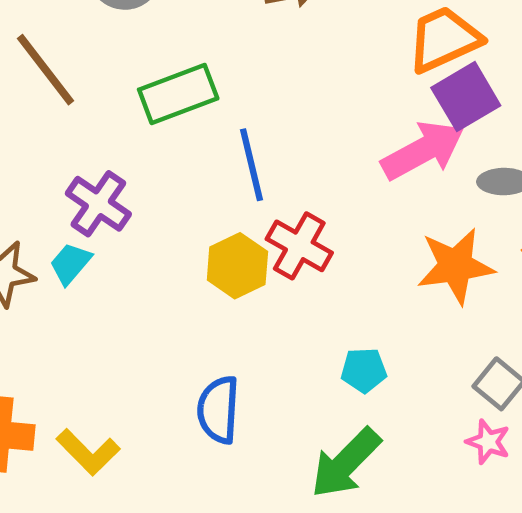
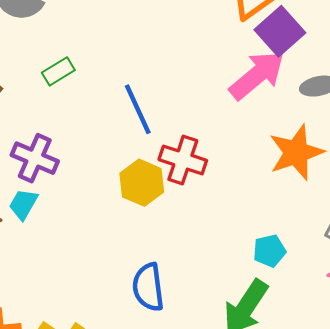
green rectangle: (178, 94) -> (58, 71), moved, size x0.6
cyan pentagon: (364, 370) -> (269, 251), moved

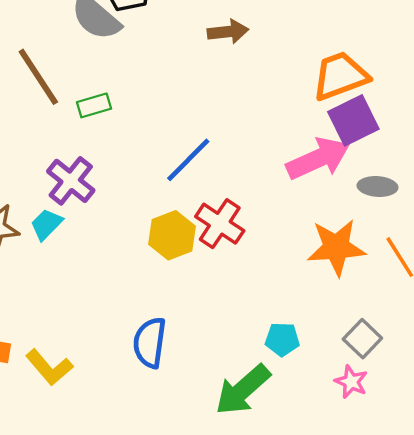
green rectangle: (58, 71) -> (94, 105), moved
blue line: (138, 109) -> (188, 160), turned 54

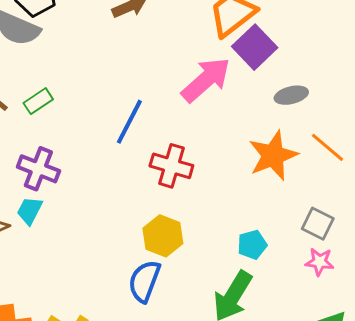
pink arrow: (318, 159) -> (206, 80), moved
yellow hexagon: (172, 235) -> (163, 236), moved
blue semicircle: (150, 343) -> (144, 281), turned 30

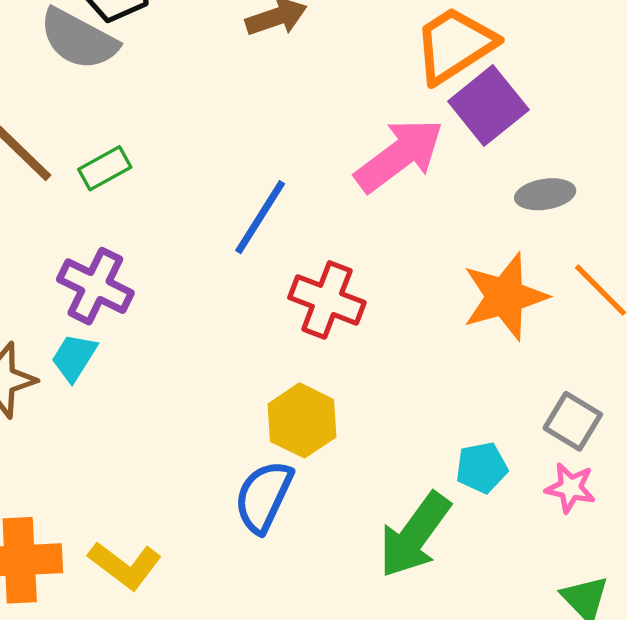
cyan pentagon: (252, 245) -> (482, 468), moved

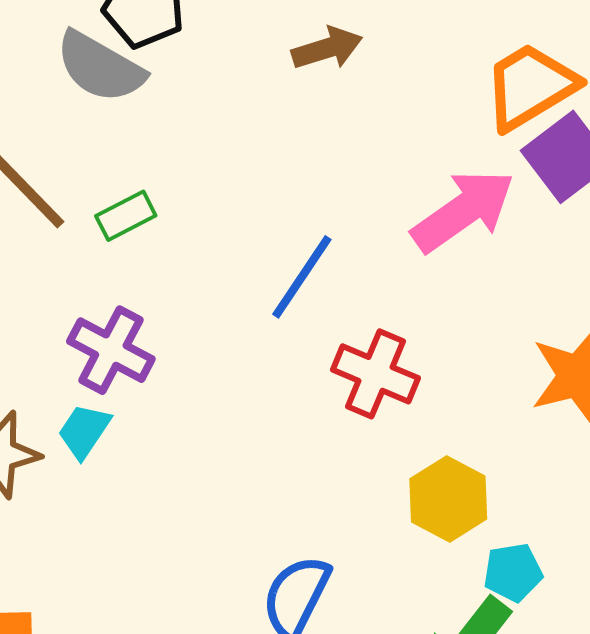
yellow hexagon: (302, 420) -> (448, 499), moved
cyan pentagon: (482, 468) -> (513, 572), moved

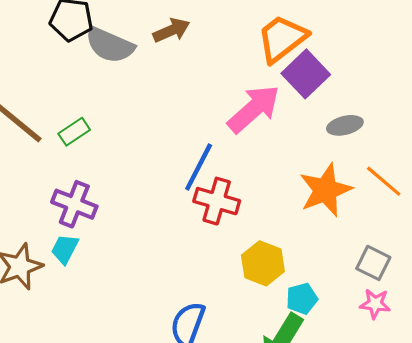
gray semicircle: (100, 67) -> (110, 45), moved
blue line: (302, 277) -> (199, 167), moved

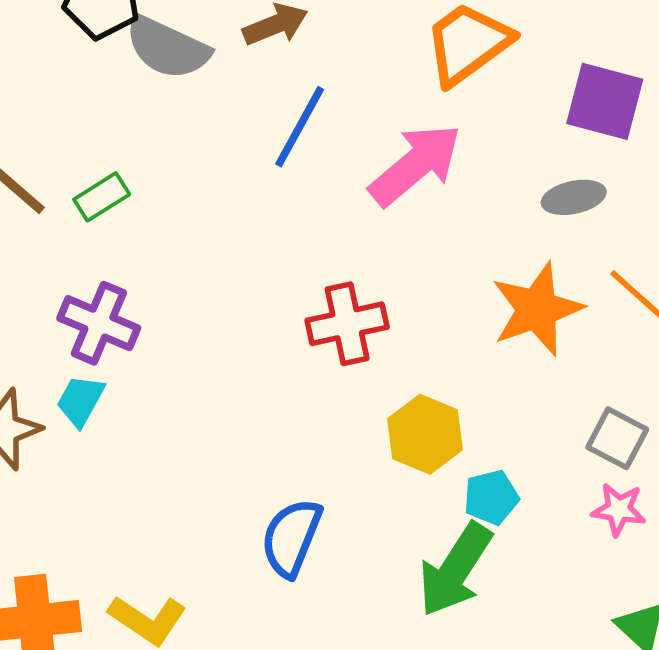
purple square: (306, 74) -> (605, 101), moved, turned -33
blue line: (199, 167) -> (300, 127), moved
red cross: (217, 201) -> (347, 324), turned -30

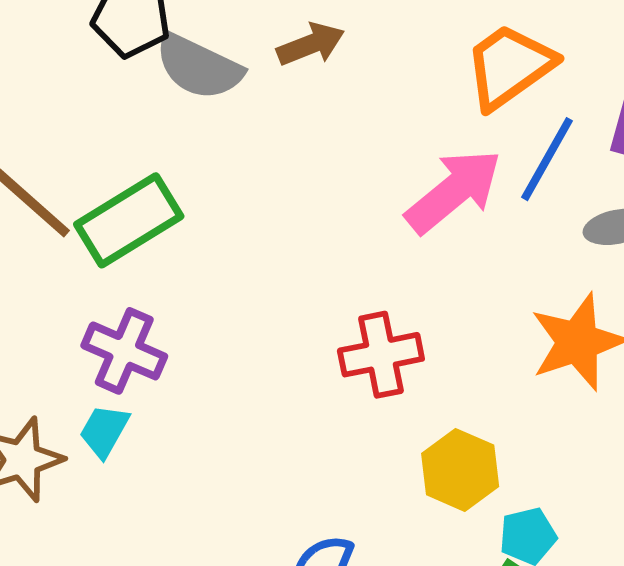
blue line: (300, 127) -> (547, 159), moved
green rectangle: (102, 197) -> (129, 220), size x1.8

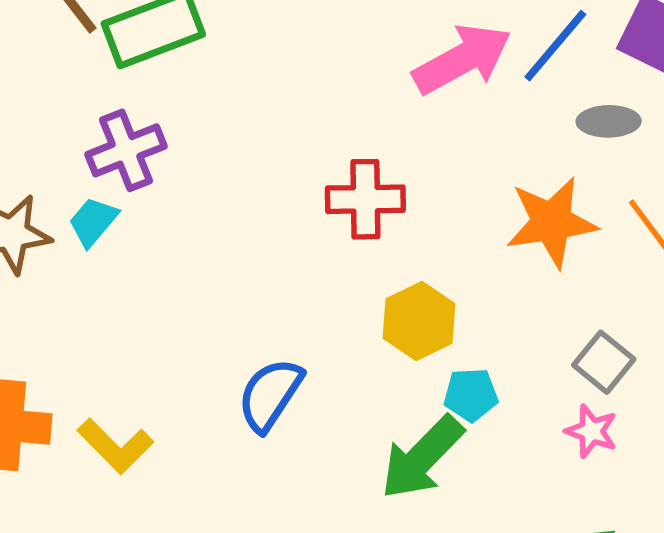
purple cross: (124, 351) -> (126, 150), turned 34

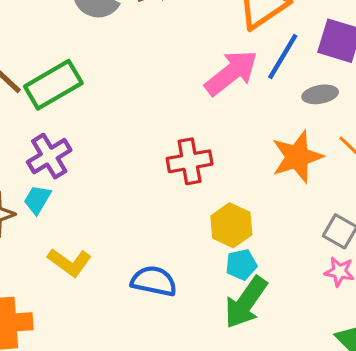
blue semicircle: (270, 395) -> (154, 281), turned 78
cyan pentagon: (471, 395) -> (241, 265), moved
yellow L-shape: (115, 446) -> (69, 262), moved

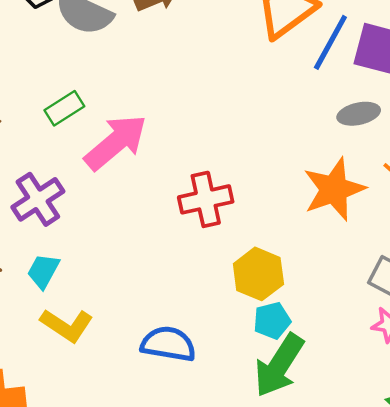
blue line: (283, 56) -> (330, 42), moved
pink arrow: (231, 73) -> (116, 142), moved
green rectangle: (53, 85) -> (64, 108), moved, size x0.6
cyan trapezoid: (37, 200) -> (43, 271), moved

